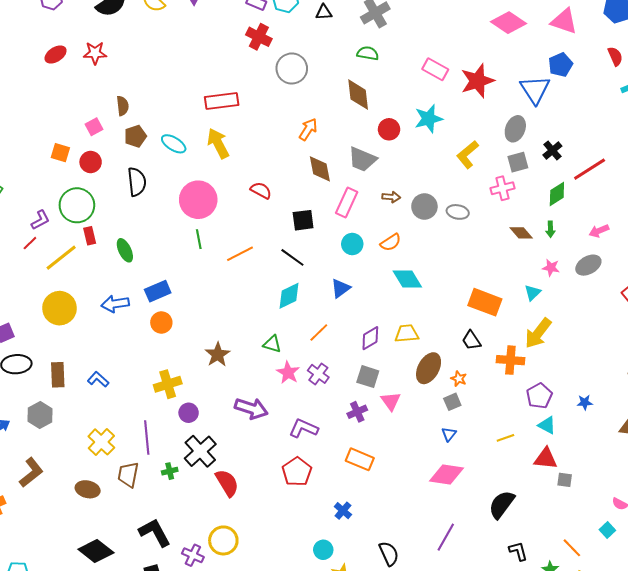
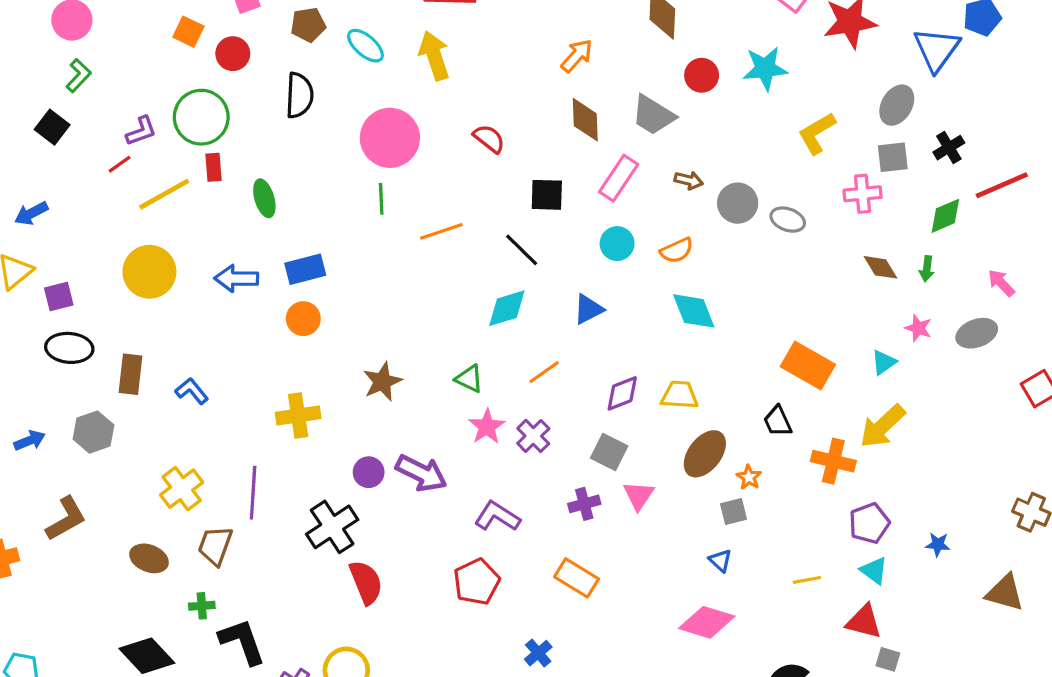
pink arrow: (599, 231) -> (1001, 283), turned 60
purple circle: (189, 413) -> (369, 472), moved
blue triangle: (449, 434) -> (720, 561), turned -35
green cross: (170, 471) -> (202, 606), moved

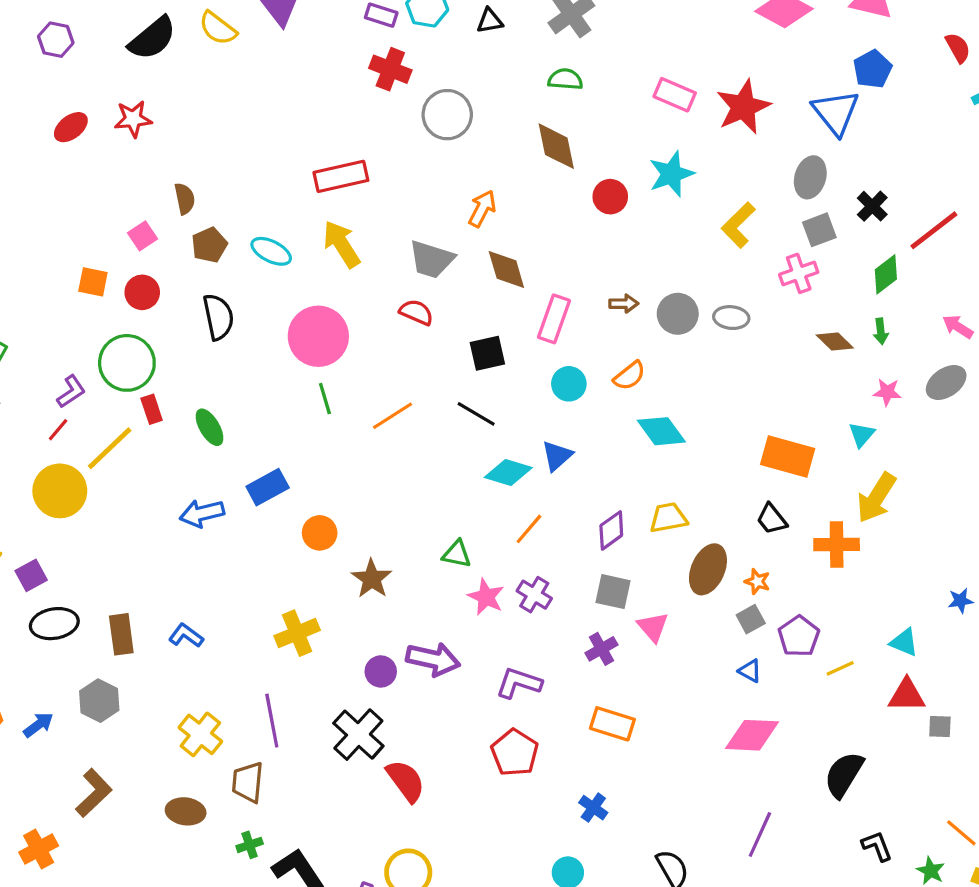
gray trapezoid: (653, 115) -> (431, 259), moved
yellow circle: (149, 272) -> (60, 491), moved
cyan diamond: (507, 308) -> (508, 473), moved, turned 48
orange circle: (303, 319) -> (320, 533), moved
purple pentagon: (869, 523) -> (799, 636), moved

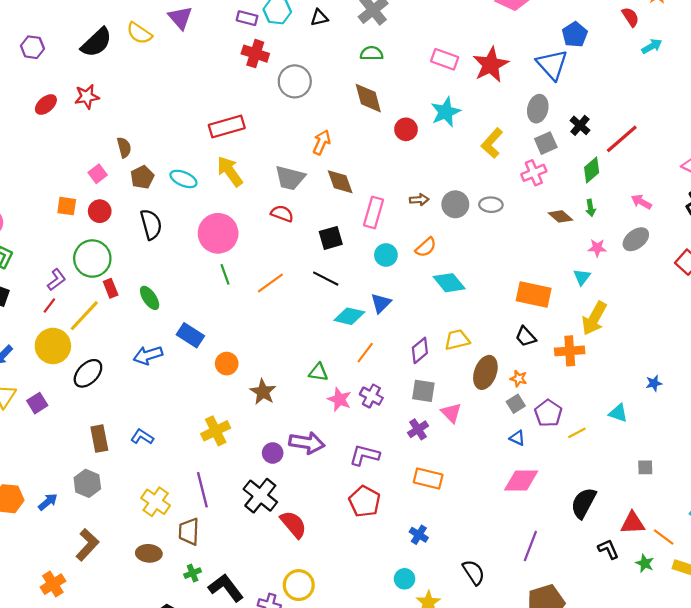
blue rectangle: (268, 487) -> (190, 335), turned 65
black ellipse: (54, 624) -> (88, 373), moved, turned -32
red triangle: (907, 695) -> (633, 523), moved

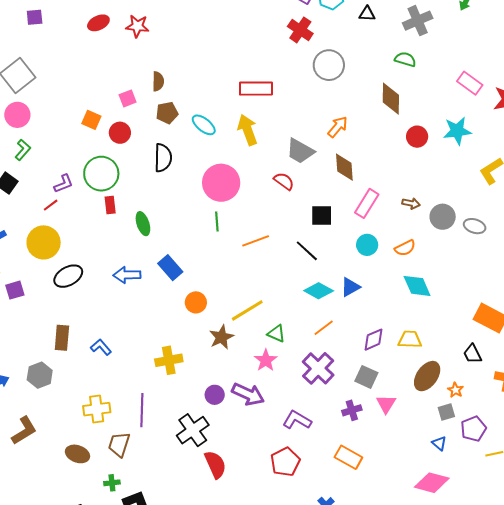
yellow line: (84, 316) -> (247, 310), moved
purple cross: (371, 396) -> (318, 368), size x1.5
pink star: (339, 399) -> (266, 360), moved
yellow cross: (156, 502) -> (97, 409), turned 32

